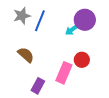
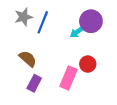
purple rectangle: (38, 86) -> (34, 83), moved

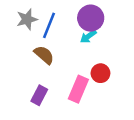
purple circle: (91, 21) -> (91, 18), moved
brown semicircle: (28, 59) -> (44, 55), moved

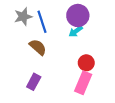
blue line: (49, 25) -> (42, 22), turned -40
pink rectangle: (78, 89) -> (83, 83), moved

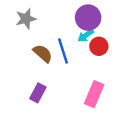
blue line: (42, 22) -> (63, 51), moved
red circle: (86, 63) -> (99, 46), moved

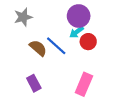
blue line: (63, 51) -> (56, 46), turned -30
purple rectangle: (38, 93) -> (34, 83), turned -56

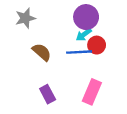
blue line: (56, 46) -> (79, 52), moved, turned -45
purple rectangle: (34, 83) -> (48, 94), moved

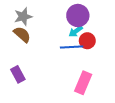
brown semicircle: (42, 52) -> (22, 34), moved
purple rectangle: (48, 94) -> (18, 74), moved

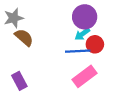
gray star: (23, 17) -> (14, 18), moved
pink rectangle: (83, 83) -> (85, 76), moved, turned 30

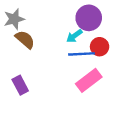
cyan arrow: (82, 34) -> (74, 36), moved

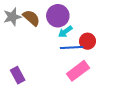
purple circle: (89, 18) -> (58, 16), moved
brown semicircle: (25, 39) -> (31, 18), moved

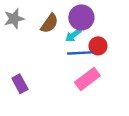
purple circle: (58, 16) -> (81, 17), moved
brown semicircle: (31, 18) -> (49, 23), moved, turned 84

